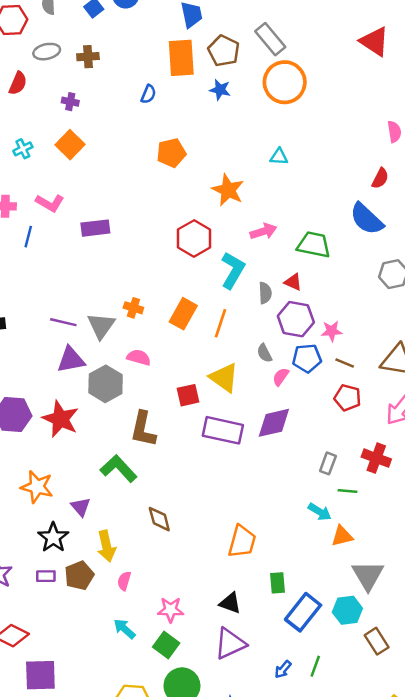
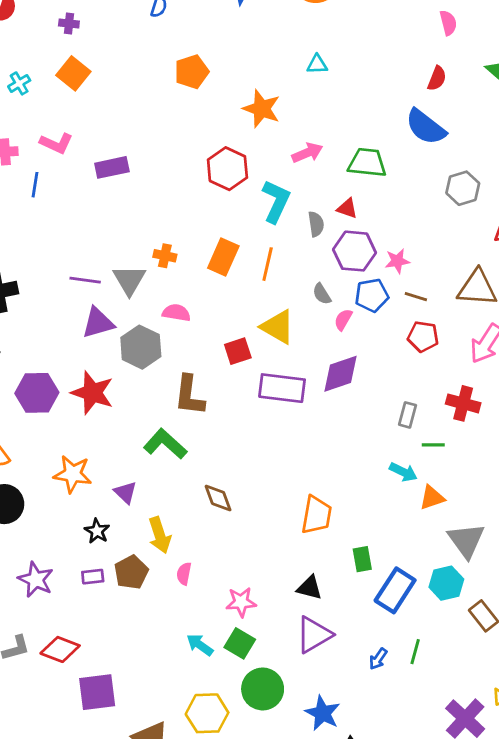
black star: (53, 537) -> (97, 531), size x0.7
cyan arrow: (125, 629) -> (200, 645), moved

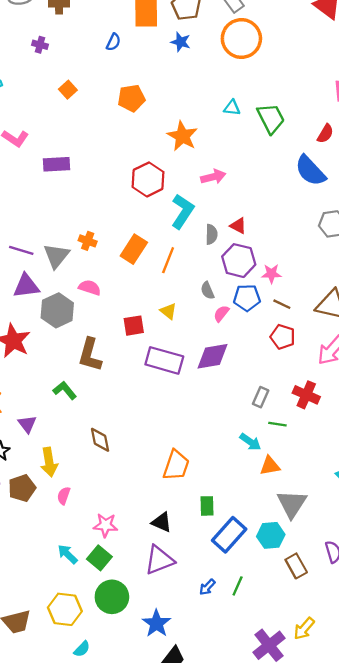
orange square: (73, 73) -> (68, 90), moved, size x0.7
green trapezoid: (367, 163) -> (271, 118), moved, turned 48
yellow triangle: (278, 327) -> (168, 311), size x0.6
green L-shape: (165, 444) -> (65, 390), size x0.7

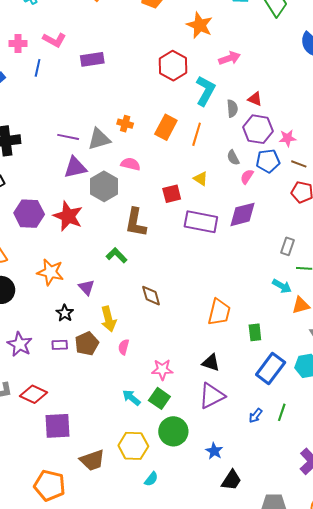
gray triangle: (56, 256) -> (99, 139), turned 40
green rectangle: (207, 506) -> (255, 332), moved
blue star: (157, 623) -> (214, 451), size x0.7

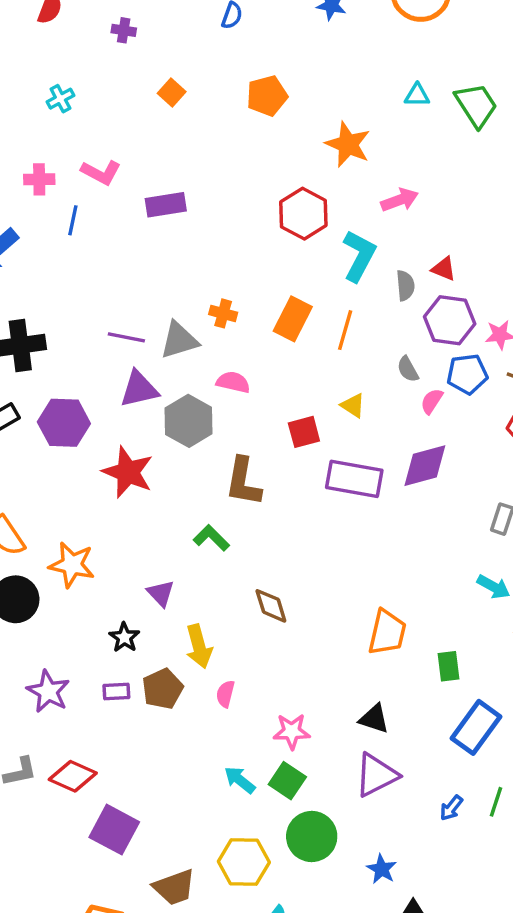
purple hexagon: (29, 214) -> (64, 423), moved
orange star: (50, 272) -> (72, 565), moved
purple square: (57, 426) -> (114, 830), turned 32

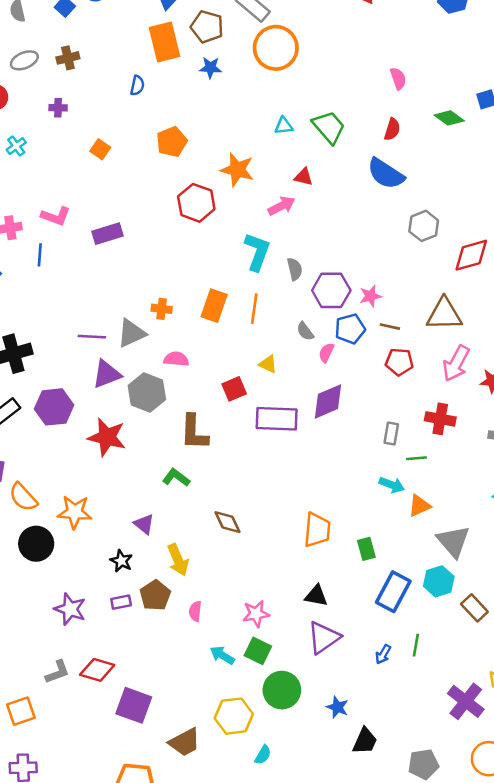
cyan cross: (60, 99) -> (16, 146), moved
red hexagon: (303, 214) -> (196, 203), moved
red triangle: (444, 269) -> (304, 177), moved
pink semicircle: (225, 694) -> (195, 611), moved

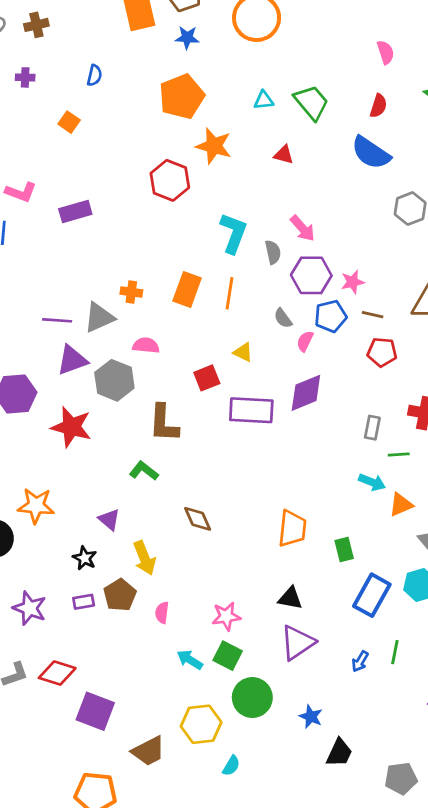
blue semicircle: (137, 85) -> (94, 75), moved
orange pentagon: (172, 142) -> (182, 96), moved, size x1.4
pink arrow: (282, 206) -> (303, 228), moved, turned 76

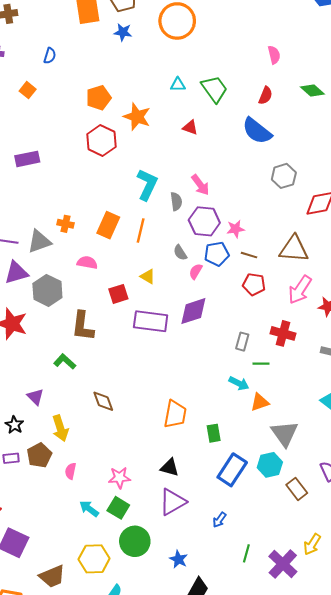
orange pentagon: (182, 96) -> (99, 98), moved, size x0.7
pink semicircle: (146, 345) -> (87, 263), moved
green line: (395, 652) -> (246, 553), moved

